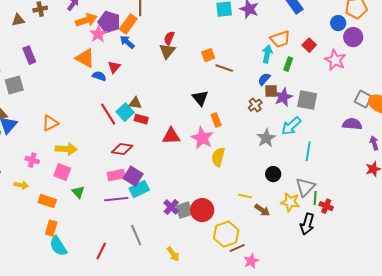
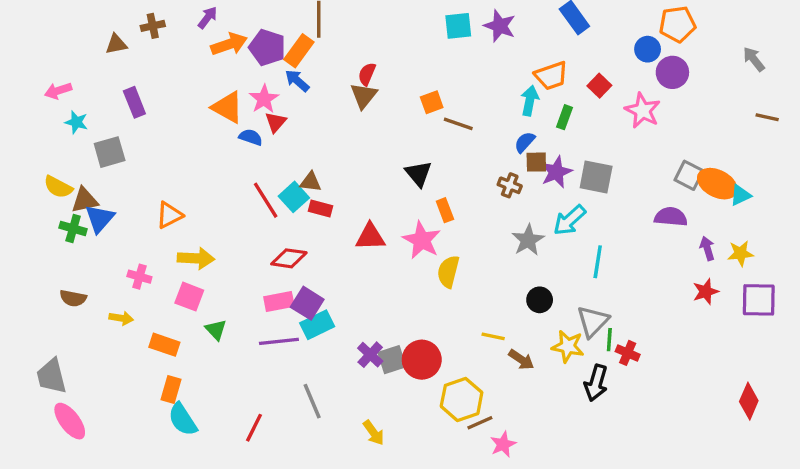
pink star: (98, 34) -> (264, 99), moved
brown cross: (255, 105) -> (510, 185), turned -32

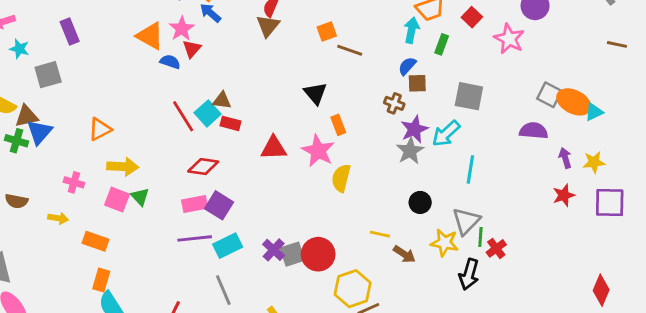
purple star: (556, 172) -> (414, 129), moved
cyan rectangle: (317, 325) -> (228, 246), moved
green triangle: (216, 330) -> (140, 197), moved
red cross: (628, 353) -> (496, 248), turned 30

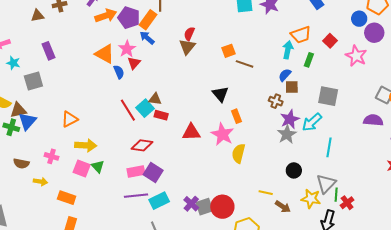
blue semicircle: (170, 62) -> (119, 72), turned 48
brown semicircle: (16, 201) -> (21, 163), moved

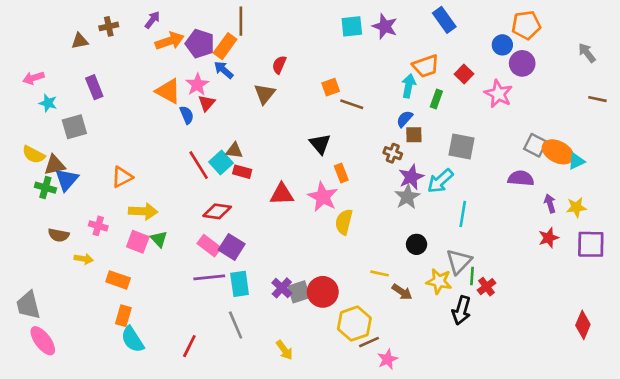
brown triangle: (187, 47) -> (265, 94), moved
pink rectangle: (136, 171) -> (209, 246), turned 48
cyan rectangle: (159, 201) -> (240, 284), turned -72

